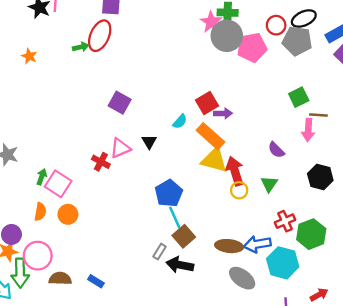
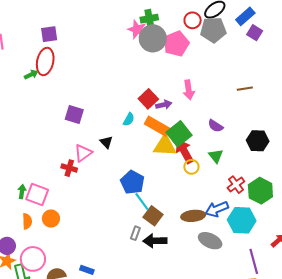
green square: (299, 97) -> (179, 134), moved, size x1.4
pink arrow: (308, 130) -> (189, 90), moved

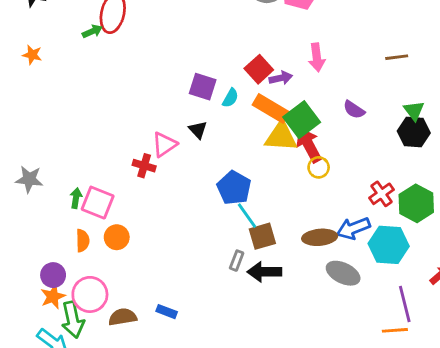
purple square: (74, 114) -> (203, 87), moved
green triangle: (216, 156) -> (414, 111), moved
brown square: (153, 216) -> (262, 236), turned 36

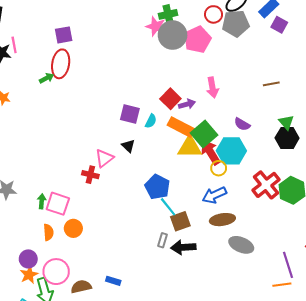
red cross: (382, 194) -> (266, 185), size x1.5
blue arrow: (353, 228) -> (214, 195), moved
cyan hexagon: (389, 245) -> (231, 151), moved

